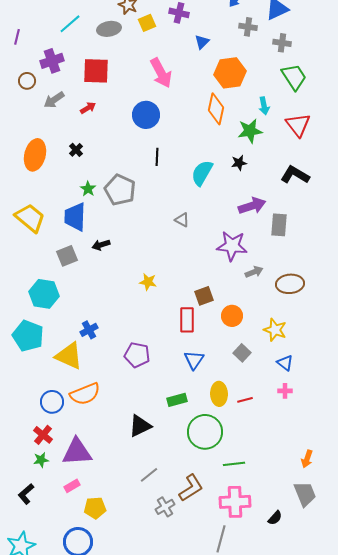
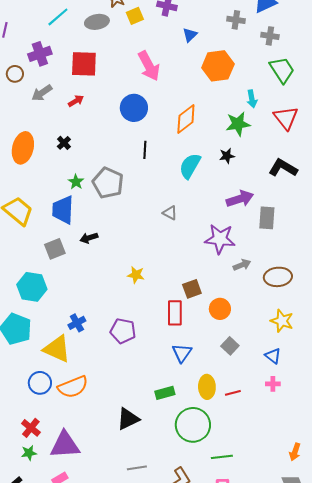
orange diamond: (216, 109) -> (186, 119), moved, turned 40
yellow star: (275, 330) -> (282, 321), moved
purple pentagon: (137, 355) -> (123, 331), moved
blue circle: (52, 402) -> (40, 383), moved
gray line: (149, 475) -> (137, 468), turned 30

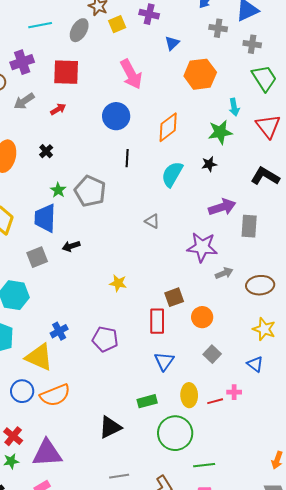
cyan line: (58, 17) -> (40, 25), turned 30
gray ellipse: (97, 22) -> (79, 30), turned -50
pink cross: (273, 384) -> (234, 392), moved

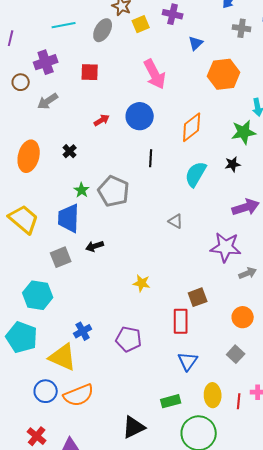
red square: (66, 72) -> (90, 72), size x0.7
red arrow: (58, 109) -> (102, 120), moved
orange circle: (202, 317) -> (243, 317), moved
red line: (215, 401) -> (239, 401), turned -70

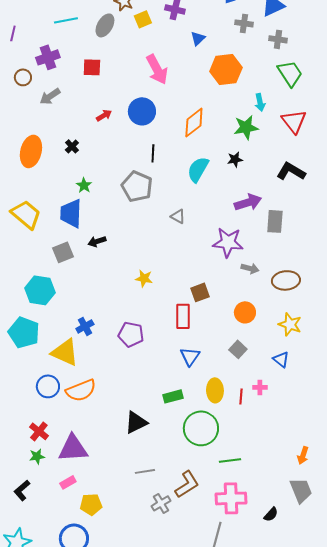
gray pentagon: (114, 191) -> (137, 186), moved
gray arrow: (248, 273) -> (250, 268), turned 36

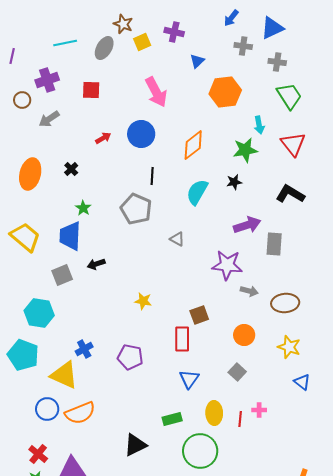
blue triangle: (281, 359) -> (302, 382), moved

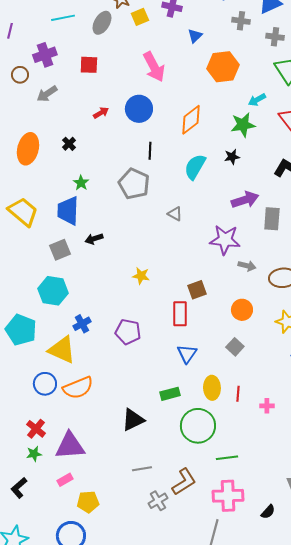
cyan arrow: (259, 125) -> (257, 100), turned 72
cyan hexagon: (39, 313) -> (53, 291), moved
pink cross: (259, 410) -> (267, 406), moved

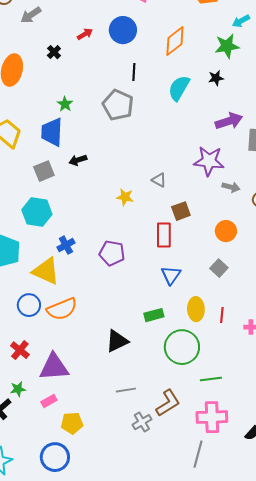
black cross: (69, 144) -> (54, 52), moved
gray triangle: (175, 214) -> (159, 180), moved
green star: (34, 454) -> (18, 389), moved

